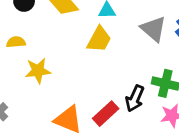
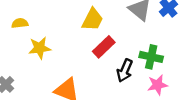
red rectangle: (106, 114) -> (104, 47), moved

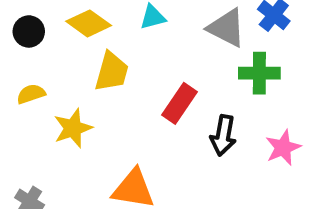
yellow trapezoid: (93, 20) -> (112, 72), moved
green cross: (151, 57) -> (259, 73), moved

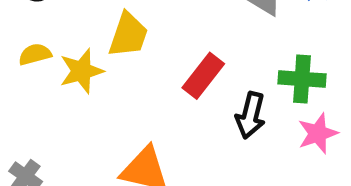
green cross: (259, 73) -> (302, 79), moved
yellow star: (73, 128) -> (81, 71), moved

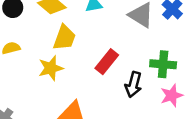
yellow star: (81, 71) -> (51, 68), moved

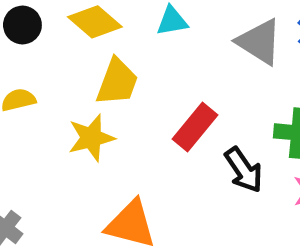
black arrow: (133, 85) -> (244, 170), turned -50

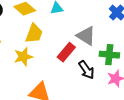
gray triangle: (259, 42) -> (86, 36), moved

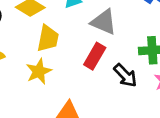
gray triangle: (86, 36) -> (104, 22), moved

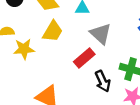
yellow star: (39, 71) -> (24, 49), moved

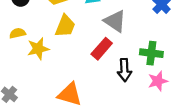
black arrow: (103, 81) -> (124, 70), turned 30

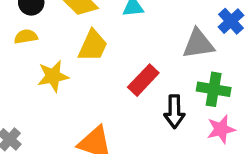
gray triangle: (115, 21) -> (198, 44), moved, turned -45
yellow semicircle: (18, 33) -> (26, 37), moved

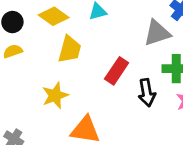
yellow star: (53, 76) -> (55, 95), moved

